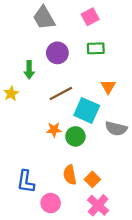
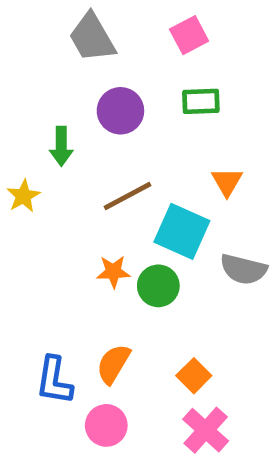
orange semicircle: (70, 175) -> (113, 364), moved, turned 42

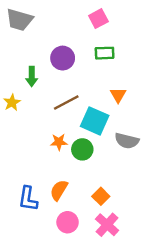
gray trapezoid: (92, 37) -> (19, 20), moved, turned -44
pink circle: (106, 425) -> (68, 222), moved

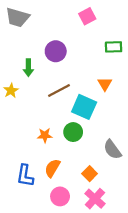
green rectangle: (105, 53) -> (114, 47), moved
gray semicircle: (127, 141) -> (112, 150), moved, turned 40
orange star: (59, 142) -> (45, 135), moved

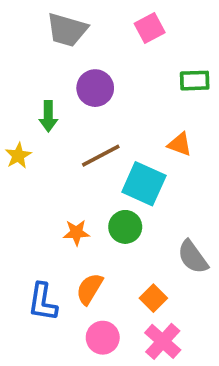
gray trapezoid: (17, 17) -> (67, 30), moved
orange triangle: (105, 84) -> (180, 144), turned -40

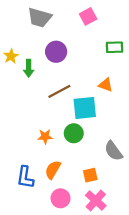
yellow star: (18, 156) -> (11, 56), moved
cyan square: (144, 184) -> (85, 108), turned -30
orange square: (153, 298) -> (90, 175), turned 32

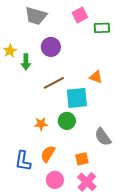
green rectangle: (114, 47) -> (102, 28), moved

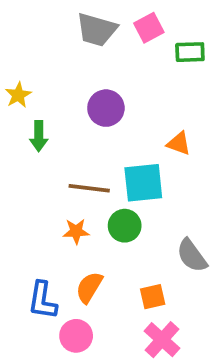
gray trapezoid: (36, 16) -> (97, 30), moved
purple circle: (51, 47) -> (106, 108), moved
green arrow: (26, 62) -> (39, 136), moved
brown line: (54, 83) -> (89, 188), moved, turned 35
pink circle: (55, 180) -> (76, 336), moved

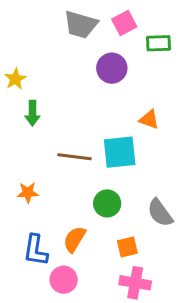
purple circle: (106, 108) -> (112, 68), moved
green circle: (125, 226) -> (107, 203), moved
orange star: (76, 231) -> (28, 193), moved
pink cross: (162, 340) -> (135, 283), turned -32

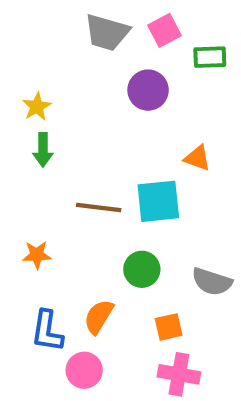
yellow star: (15, 79) -> (37, 107), moved
gray semicircle: (160, 213) -> (212, 282), turned -36

